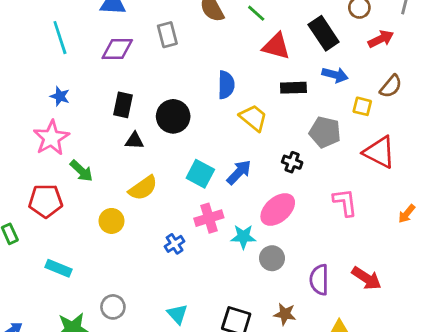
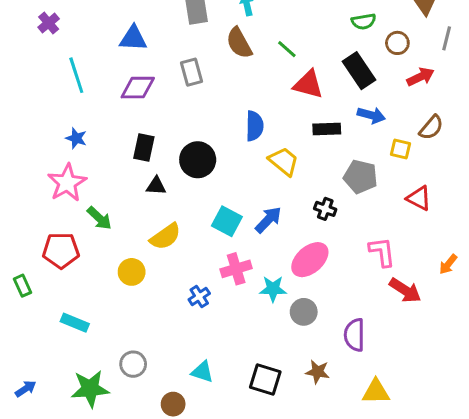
red triangle: (379, 152) -> (419, 198), size x0.7
red arrow: (367, 278) -> (405, 290), moved
cyan triangle: (177, 314) -> (202, 372), turned -30

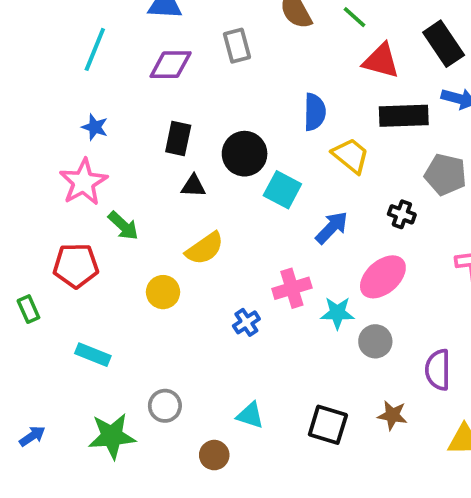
cyan line: (76, 75) -> (95, 49), turned 40
black rectangle: (327, 129) -> (404, 116), size x1.4
cyan square: (227, 221) -> (282, 190), moved

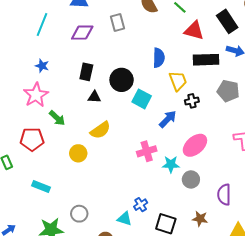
yellow trapezoid: (351, 156) -> (178, 81), turned 30
black cross: (402, 214) -> (192, 101), moved, turned -32
blue cross: (246, 322) -> (141, 205), moved

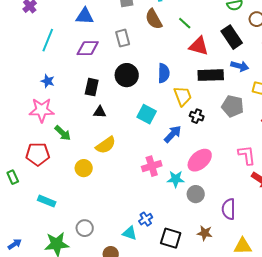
black circle: (122, 80) -> (127, 75), moved
pink star: (36, 95) -> (42, 110), turned 30
black cross: (192, 101) -> (197, 116), turned 32

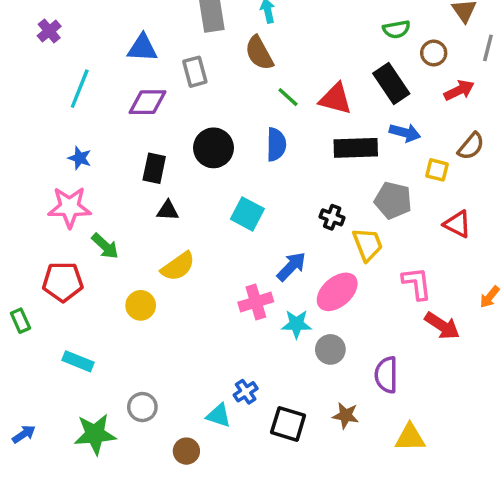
green line: (185, 23) -> (288, 97), moved
gray rectangle: (123, 38) -> (195, 72), moved
yellow trapezoid: (183, 96) -> (368, 244), moved
blue arrow: (173, 134) -> (291, 266), moved

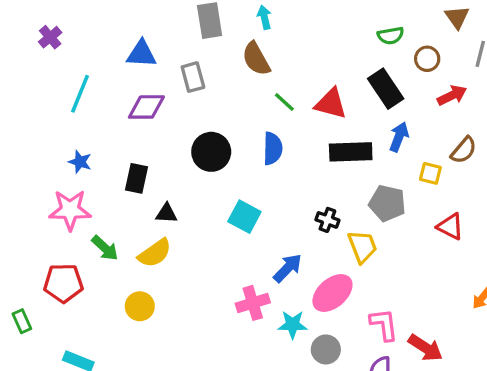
blue arrow: (405, 133) -> (399, 137), turned -84
black rectangle: (154, 168) -> (136, 178), moved
yellow semicircle: (178, 266) -> (155, 253), moved
pink L-shape: (417, 283) -> (384, 325), moved
red arrow: (442, 326) -> (425, 348), moved

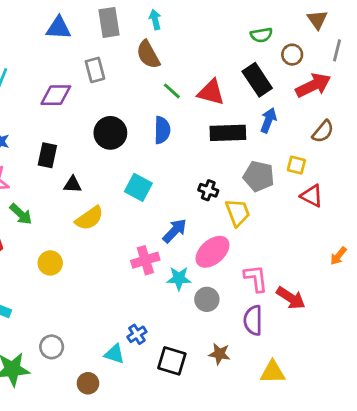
blue triangle: (141, 54) -> (59, 28), moved
red arrow: (452, 95) -> (313, 85), size x1.4
yellow square: (430, 173) -> (296, 165), moved
yellow semicircle: (155, 253) -> (89, 218), moved

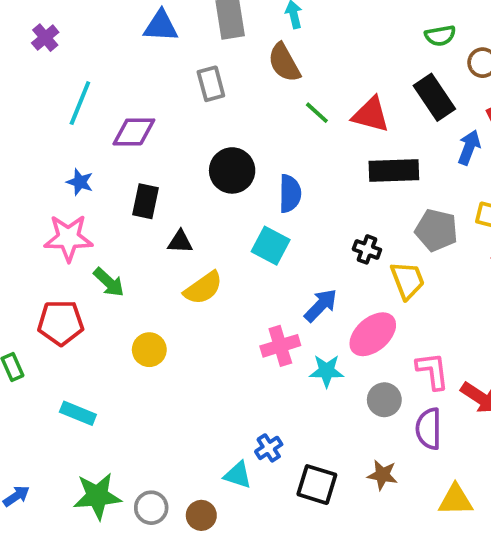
purple diamond: (56, 95) -> (134, 132), moved
blue arrow: (268, 120) -> (469, 147), moved
blue semicircle: (162, 130) -> (290, 194), moved
gray circle: (207, 299) -> (384, 400), moved
gray circle: (52, 347) -> (151, 508), moved

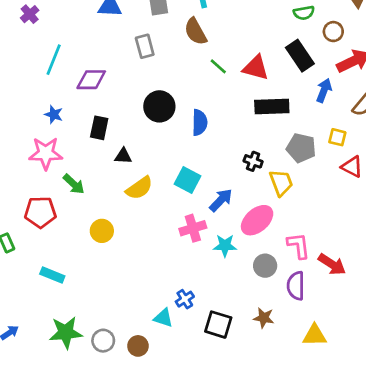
cyan square: (271, 246) -> (187, 180), moved

